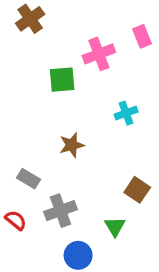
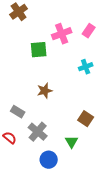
pink rectangle: (142, 36) -> (89, 31), moved, turned 56
cyan cross: (126, 113) -> (86, 67), moved
gray cross: (60, 211) -> (38, 132), turned -30

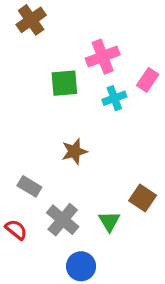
pink rectangle: (89, 31) -> (148, 80), moved
cyan cross: (86, 67) -> (114, 98), moved
green triangle: (72, 142) -> (109, 221), moved

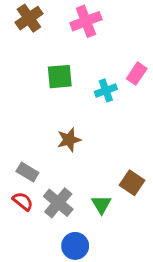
pink cross: (103, 57) -> (86, 21), moved
red semicircle: (16, 230) -> (23, 201), moved

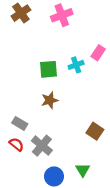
green square: (60, 77) -> (48, 69), moved
green triangle: (101, 204) -> (83, 170), moved

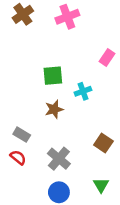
cyan cross: (76, 65) -> (83, 91), moved
gray cross: (42, 146) -> (59, 159), moved
green triangle: (83, 170) -> (101, 185), moved

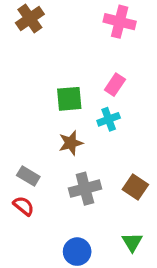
pink cross: (67, 17) -> (120, 22), moved, turned 35
pink rectangle: (107, 58) -> (115, 85), moved
gray cross: (59, 159) -> (85, 189), moved, turned 35

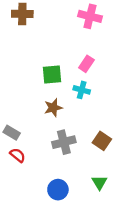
brown cross: (30, 18) -> (22, 14), turned 36
cyan cross: (109, 119) -> (82, 90), turned 35
gray rectangle: (28, 176) -> (12, 133), moved

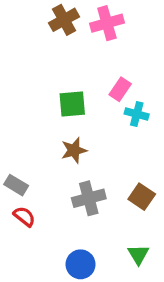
brown cross: (22, 14) -> (64, 20), moved, turned -30
pink cross: (90, 16) -> (107, 23), moved, turned -30
cyan cross: (82, 90) -> (137, 114), moved

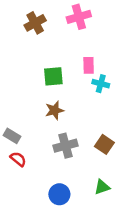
brown cross: (64, 20) -> (35, 23), moved
pink rectangle: (120, 89) -> (89, 65), turned -35
green triangle: (138, 254) -> (102, 187), turned 42

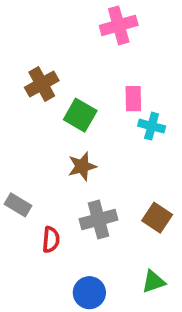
brown cross: (35, 23) -> (42, 84), moved
green square: (53, 76) -> (80, 115), turned 35
red semicircle: (18, 159) -> (51, 240), moved, turned 56

